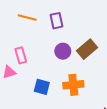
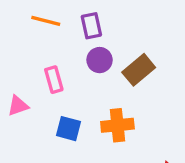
purple circle: (63, 51) -> (100, 60), moved
pink rectangle: (21, 55) -> (54, 80), moved

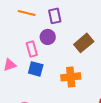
purple circle: (100, 60) -> (48, 37), moved
blue square: (69, 129) -> (36, 69), moved

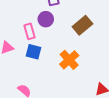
orange cross: (71, 77) -> (69, 60), turned -36

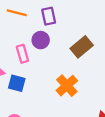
blue square: (34, 52) -> (17, 83), moved

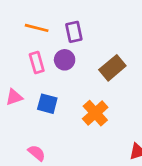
pink rectangle: (22, 54) -> (37, 62), moved
blue square: (17, 83) -> (47, 104), moved

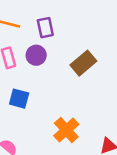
orange cross: (95, 113) -> (66, 130), moved

